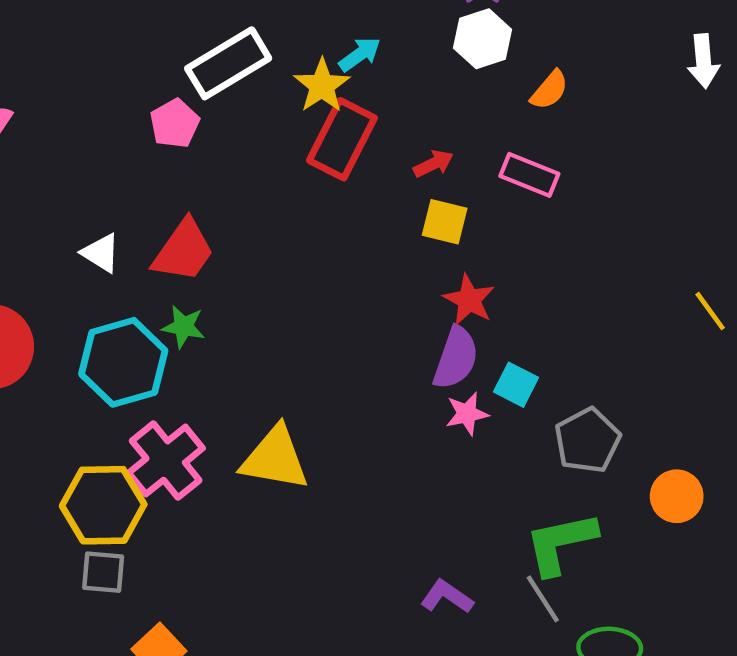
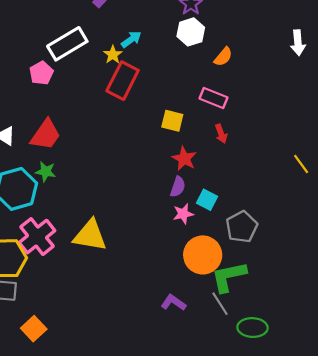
yellow star: (322, 86) -> (113, 55), size x0.7
red arrow: (433, 164) -> (221, 134), moved, turned 96
purple semicircle: (456, 358) -> (178, 187), size x0.7
orange circle: (677, 496) -> (203, 255), moved, size x1.5

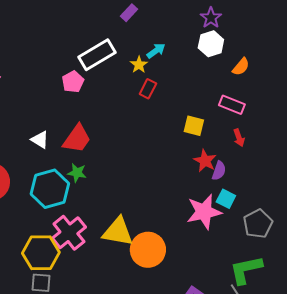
red rectangle: (123, 81) -> (148, 89), size x0.6
purple semicircle: (178, 187) -> (219, 171), moved
pink star: (183, 214) -> (204, 212), size x1.8
orange circle: (203, 255) -> (148, 250), moved

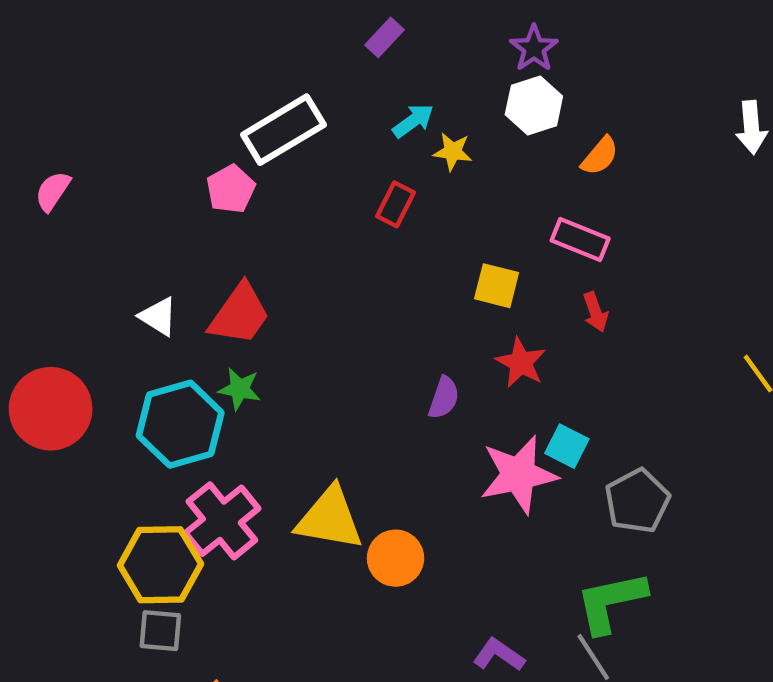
purple rectangle: (129, 13) -> (385, 37), moved
yellow star: (139, 65) -> (453, 152), moved, turned -30
purple semicircle: (219, 171) -> (444, 398), moved
orange circle: (148, 250) -> (396, 558), size x0.7

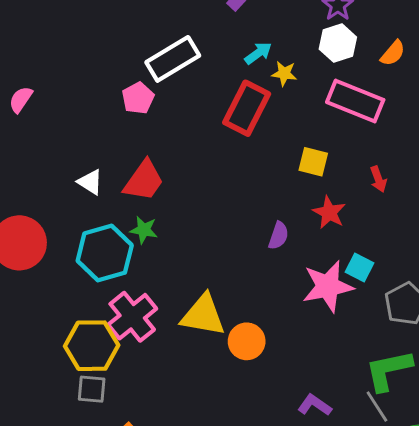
orange semicircle: (600, 156) -> (393, 53), moved
red rectangle: (396, 204) -> (247, 108), size x1.8
pink rectangle: (580, 240) -> (355, 101), moved, size x1.5

